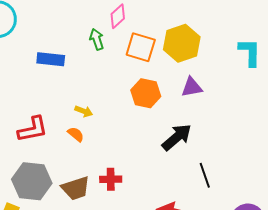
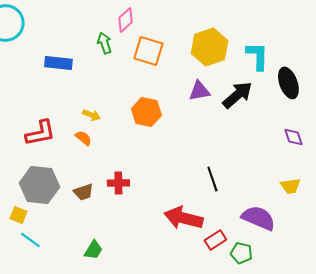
yellow hexagon: (182, 43) -> (209, 47), moved
orange hexagon: (146, 93) -> (146, 112), moved
black arrow: (177, 137) -> (237, 95), moved
brown trapezoid: (76, 188) -> (83, 192), size x0.7

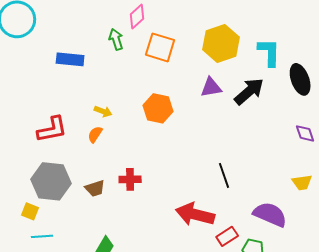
orange semicircle: (83, 138) -> (95, 134), turned -96
cyan line: (30, 240) -> (42, 236), turned -40

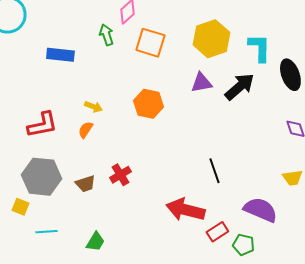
red cross: (130, 179) -> (120, 175), turned -30
cyan line: (42, 236) -> (46, 232), moved

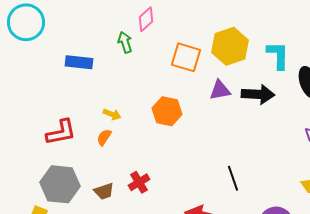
orange square: (150, 43) -> (186, 57), moved
black arrow: (239, 87) -> (258, 94), turned 44

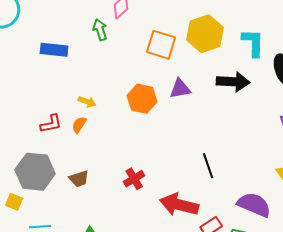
purple triangle: (220, 90) -> (180, 89), moved
red L-shape: (61, 132) -> (51, 124), moved, size x0.7
red cross: (139, 182) -> (134, 179), moved

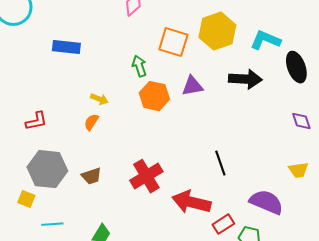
green arrow: (100, 30) -> (139, 66), moved
cyan L-shape: (253, 43) -> (265, 40), turned -68
red L-shape: (51, 124) -> (36, 121), moved
red cross: (134, 179) -> (146, 176), size x1.5

